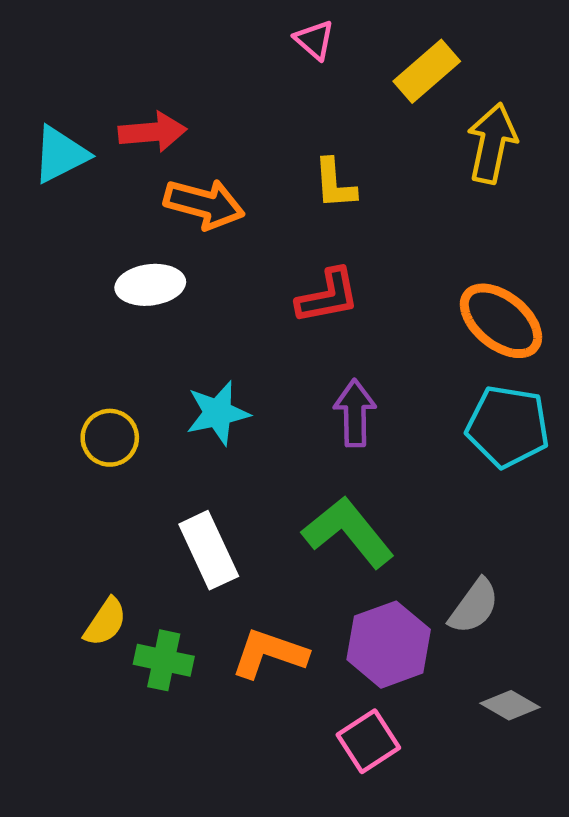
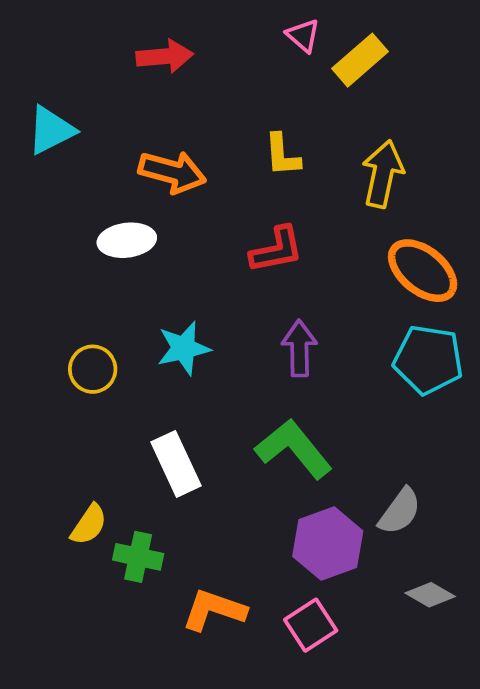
pink triangle: (314, 40) -> (303, 35), moved
red arrow: (153, 132) -> (165, 56), moved
yellow arrow: (492, 143) -> (383, 174), moved
orange L-shape: (269, 654) -> (214, 610), moved

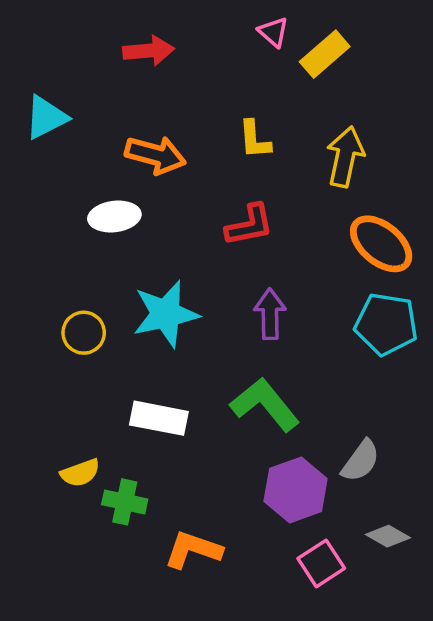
cyan star: (184, 348) -> (166, 314), size x1.4
white rectangle: (176, 464) -> (159, 418), turned -54
yellow semicircle: (89, 525) -> (80, 473), turned 36
pink square: (311, 625) -> (321, 563), moved

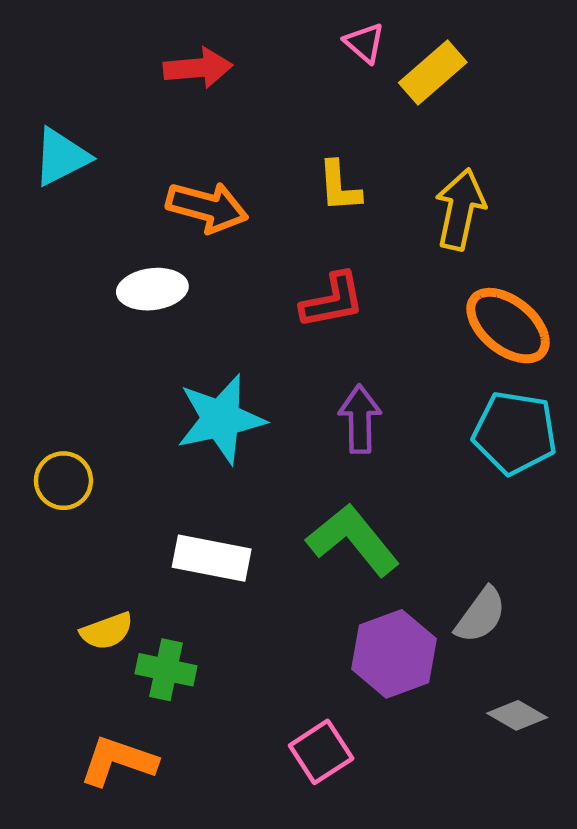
yellow circle: (84, 333) -> (63, 481), moved
orange L-shape: (193, 550) -> (118, 761), moved
pink square: (321, 563) -> (321, 752), moved

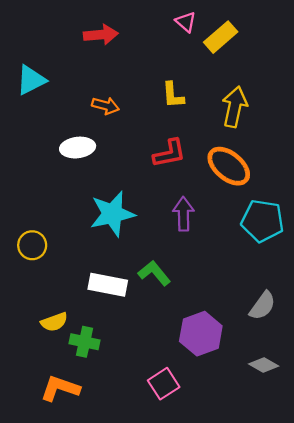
orange arrow: (207, 207) -> (105, 106), size x0.7
orange ellipse: (508, 326) -> (229, 166), moved
green L-shape: (353, 540) -> (154, 273), moved, size x0.7
gray semicircle: (481, 615) -> (262, 306), moved

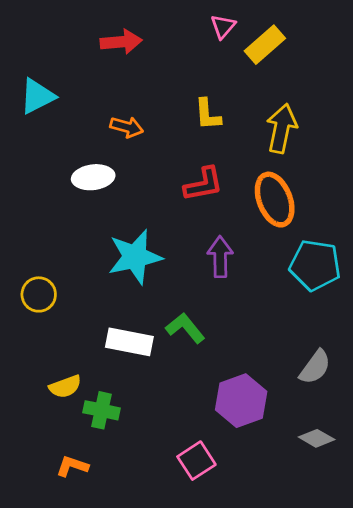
pink triangle: (186, 22) -> (223, 26), turned 30
orange ellipse: (229, 166) -> (275, 200), turned 30
orange L-shape: (60, 388) -> (72, 466), size x0.7

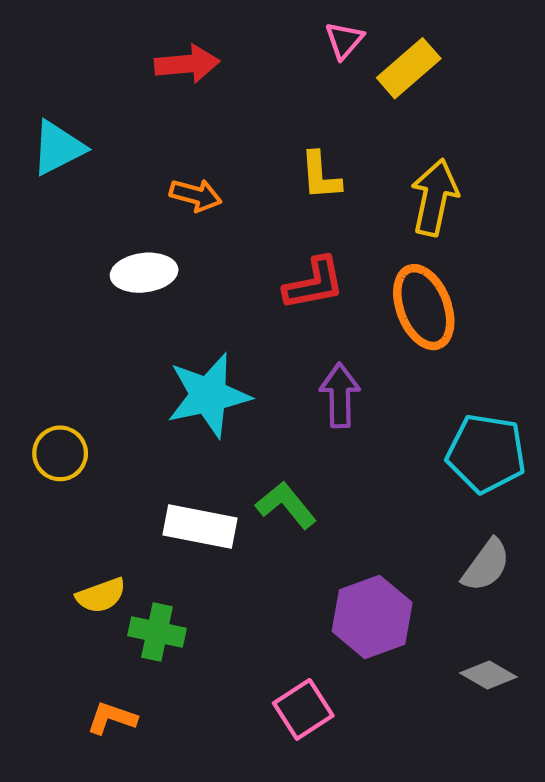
cyan pentagon: (315, 265) -> (486, 453), moved

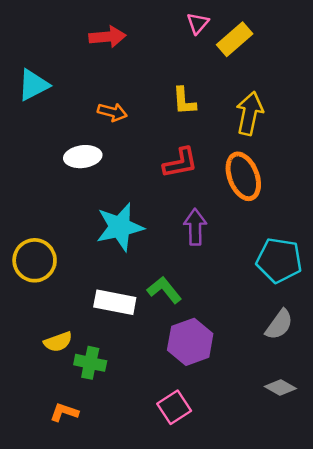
yellow circle: (60, 453) -> (35, 260), size x1.4
purple hexagon: (372, 617) -> (190, 342), moved

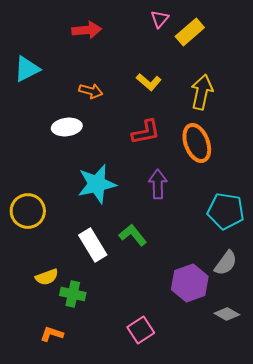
yellow L-shape: (184, 101) -> (149, 82), turned -45
white rectangle: (115, 302) -> (93, 245), turned 48
purple hexagon: (190, 342) -> (190, 283), moved

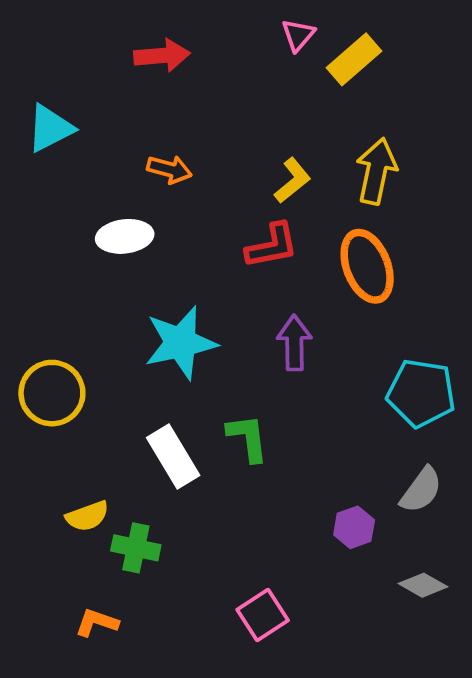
yellow L-shape: (149, 82) -> (292, 180), moved, turned -80
green L-shape: (133, 235) -> (248, 438), turned 32
purple hexagon: (190, 283) -> (354, 527), size x0.6

